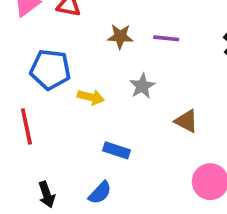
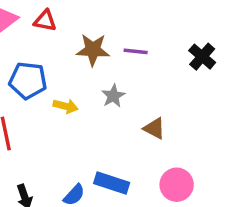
brown star: (120, 36) -> (93, 50), size x1.4
blue rectangle: (117, 150) -> (112, 183), moved, size x1.4

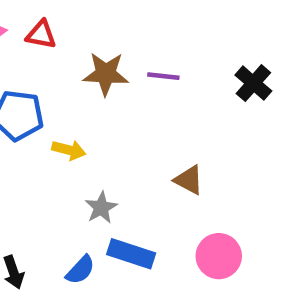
gray star: (113, 96) -> (101, 208), moved

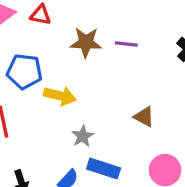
yellow arrow: (69, 150) -> (60, 96), size x1.4

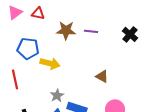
gray star: (83, 136) -> (57, 95), moved

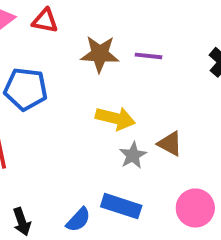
yellow arrow: (50, 63) -> (115, 118), moved
gray star: (57, 95) -> (133, 155), moved

